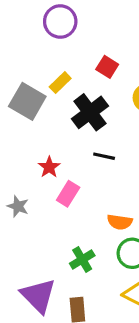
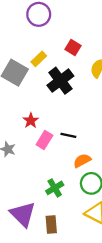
black line: (104, 156) -> (68, 135), moved
orange semicircle: (120, 222) -> (82, 161), turned 144

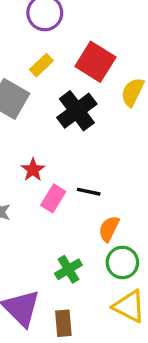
red square: (73, 47) -> (95, 62), size x1.6
yellow rectangle: (39, 59) -> (41, 65), moved
orange semicircle: (82, 161) -> (109, 229), turned -36

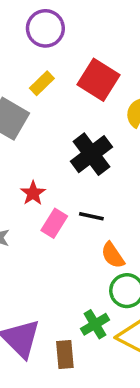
black cross: (77, 111) -> (91, 154), moved
orange semicircle: (109, 229) -> (113, 255), turned -60
green cross: (68, 269) -> (95, 324), moved

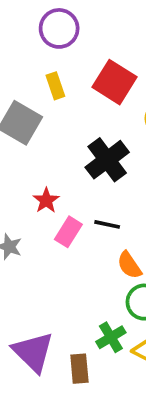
yellow rectangle: (42, 83) -> (55, 86), turned -65

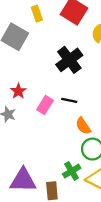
red star: (46, 200) -> (18, 91), moved
purple triangle: (33, 352) -> (23, 180), turned -44

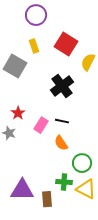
orange semicircle: (83, 126) -> (61, 143), moved
green cross: (72, 171) -> (64, 182), turned 35

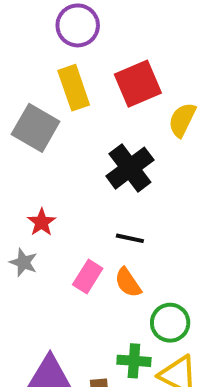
red square: (66, 44) -> (138, 84), turned 35
yellow rectangle: (34, 46) -> (74, 88), size x1.5
pink rectangle: (41, 125) -> (88, 276), moved

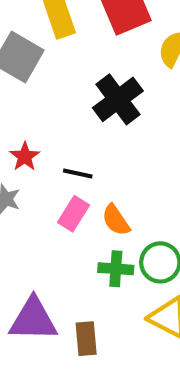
black line: (130, 238) -> (78, 174), moved
green cross: (134, 361) -> (116, 269), moved

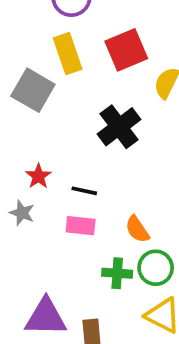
pink rectangle: (73, 214) -> (81, 226), turned 64
orange semicircle: (116, 220) -> (137, 229), moved

